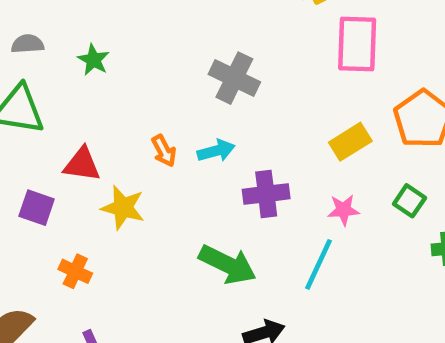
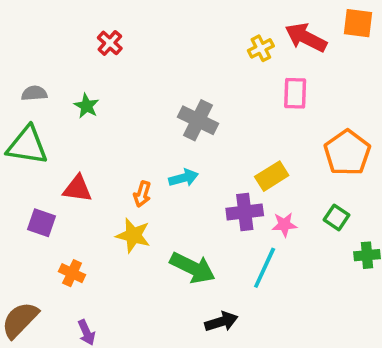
pink rectangle: (357, 44) -> (295, 93), size x0.7
yellow rectangle: (350, 142) -> (272, 176), moved
orange arrow: (164, 151) -> (142, 194), moved, turned 45
purple cross: (266, 194) -> (245, 212), moved
yellow star: (123, 208) -> (133, 235), moved

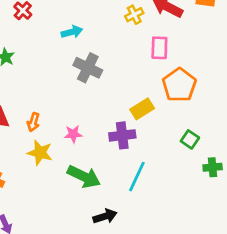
orange pentagon: (347, 153) -> (179, 85), moved
cyan arrow: (184, 178) -> (72, 32), moved
orange arrow: (142, 194) -> (33, 122), moved
pink star: (284, 225) -> (73, 134), moved

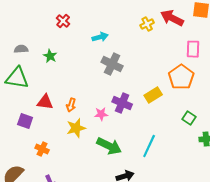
pink rectangle: (159, 48) -> (193, 49), moved
purple cross: (122, 135) -> (122, 103), moved, turned 30
yellow star: (40, 153) -> (76, 128), turned -30

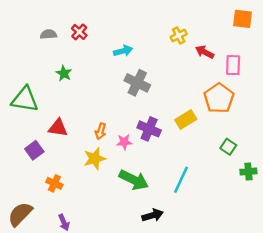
red arrow: (172, 18) -> (205, 52), moved, size x0.7
gray semicircle: (21, 49) -> (49, 34), moved
orange arrow: (71, 105) -> (101, 131), moved
purple square: (25, 121) -> (34, 150), turned 35

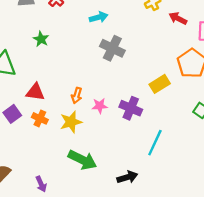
purple cross: (149, 129) -> (131, 108), moved
green arrow: (134, 180) -> (82, 160), moved
orange cross: (54, 183) -> (40, 118), moved

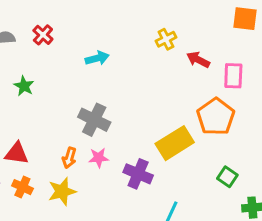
gray cross: (112, 48) -> (94, 120), moved
yellow rectangle: (160, 84) -> (175, 143), size x1.4
pink star: (100, 106) -> (99, 158), moved

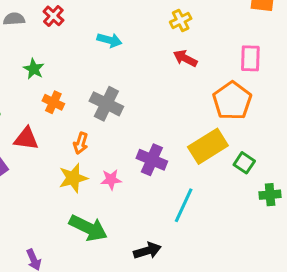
cyan arrow: (97, 58) -> (109, 40), turned 30
red arrow: (198, 60) -> (185, 58), moved
yellow rectangle: (175, 143) -> (208, 146), moved
pink star: (99, 158) -> (111, 180), moved
orange cross: (22, 187) -> (53, 102), moved

